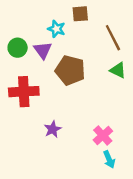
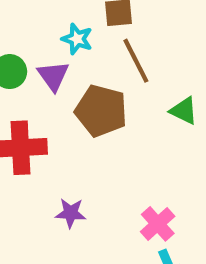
brown line: (113, 38) -> (136, 61), moved
purple star: (53, 129) -> (71, 213), turned 30

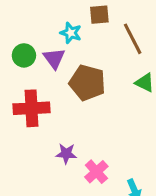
brown line: (136, 61) -> (133, 39), moved
pink cross: (158, 224) -> (96, 172), moved

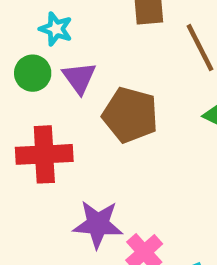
cyan star: (71, 33) -> (56, 29), moved
purple star: (66, 154) -> (98, 224), size x1.5

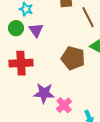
brown pentagon: (130, 115) -> (73, 58), moved

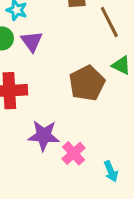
brown pentagon: (73, 58) -> (87, 83), turned 30

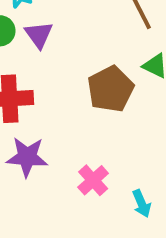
purple star: (44, 135) -> (27, 157), moved

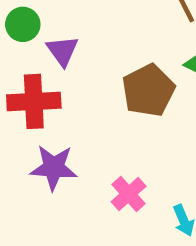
purple triangle: (39, 35) -> (62, 51), moved

